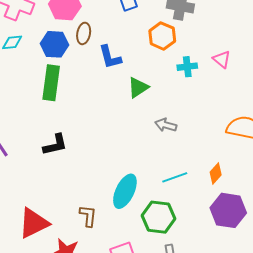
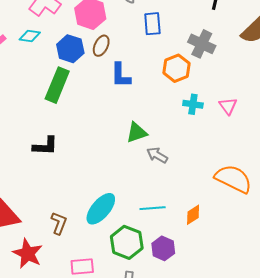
green triangle: (138, 87) -> (137, 133), moved
purple hexagon: (228, 210) -> (163, 248), moved, size x0.7

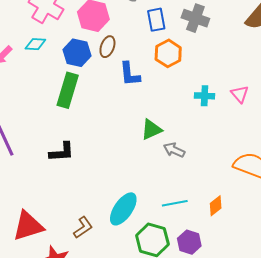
gray cross: (202, 44) -> (195, 18), moved
orange hexagon: (177, 68) -> (168, 53), moved
brown L-shape: (59, 223) -> (83, 227), turned 40

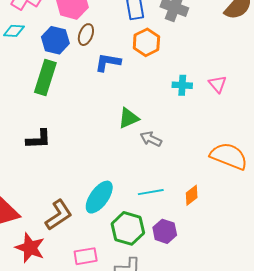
blue L-shape: (130, 74) -> (108, 62), turned 104
brown L-shape: (83, 227) -> (59, 215), size x1.4

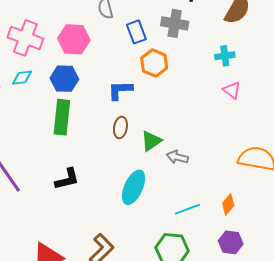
brown ellipse: (86, 35) -> (120, 127), moved
cyan cross: (182, 85) -> (225, 56), moved
cyan ellipse: (99, 197) -> (134, 187), moved
purple hexagon: (165, 231) -> (231, 242), moved

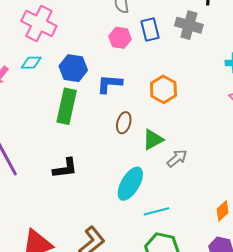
pink hexagon: (74, 39) -> (120, 38), moved, size x0.7
orange hexagon: (154, 63) -> (163, 89), moved
blue L-shape: (120, 90) -> (109, 84), moved
gray arrow: (177, 157) -> (177, 158), turned 120
cyan line: (187, 209) -> (157, 211), moved

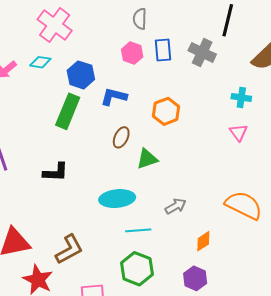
gray arrow: (177, 158) -> (176, 206), moved
cyan ellipse: (130, 184) -> (117, 199), turned 44

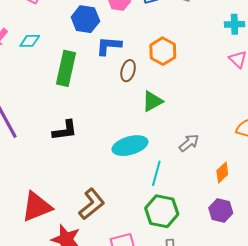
cyan diamond: (40, 62) -> (30, 41), moved
blue hexagon: (81, 75) -> (85, 19), moved
brown ellipse: (121, 137) -> (128, 71), moved
cyan line: (138, 230) -> (156, 173), turned -60

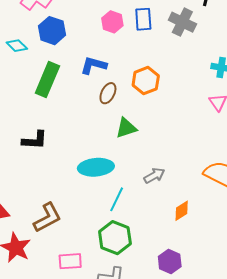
blue hexagon: (85, 19) -> (52, 31), moved
cyan diamond: (30, 41) -> (17, 46), turned 35
purple hexagon: (221, 210) -> (170, 261), moved

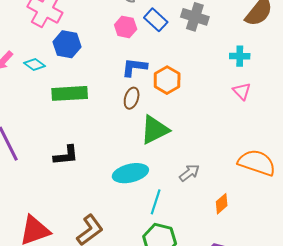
blue rectangle: (143, 19) -> (156, 20), turned -35
blue L-shape: (94, 65) -> (134, 67), moved
green rectangle: (47, 79) -> (70, 93), turned 72
green triangle: (126, 128) -> (155, 130), size x1.4

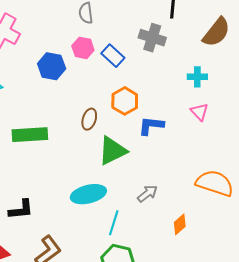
blue rectangle: (156, 20) -> (113, 56), moved
blue hexagon: (67, 44) -> (52, 66), moved
blue L-shape: (134, 67) -> (151, 126), moved
green rectangle: (70, 93) -> (30, 135), moved
black L-shape: (66, 155) -> (21, 209), moved

